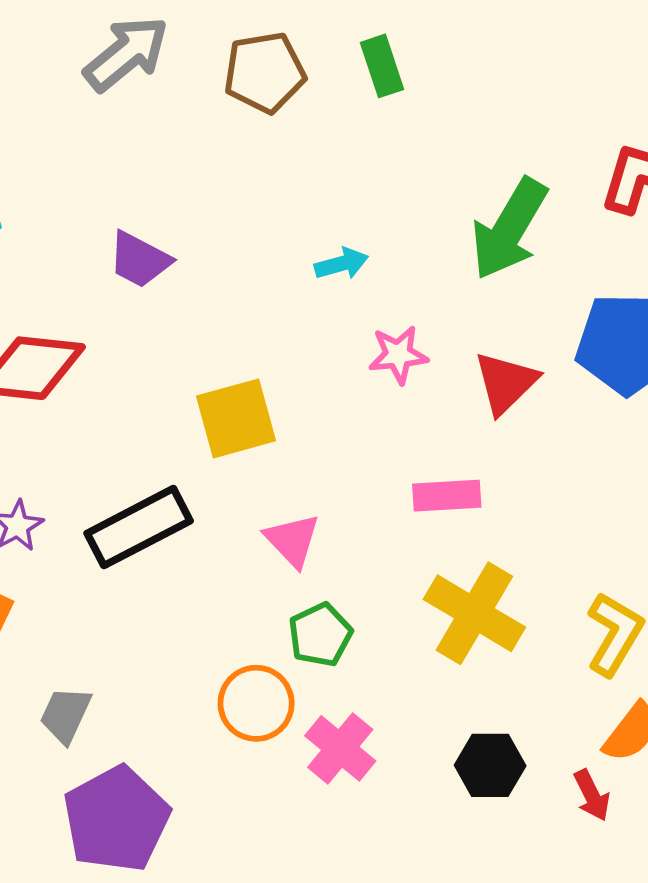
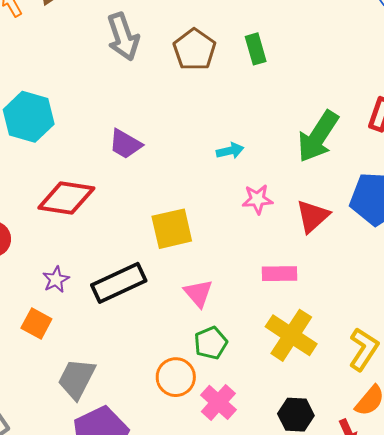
gray arrow: (126, 54) -> (123, 37), turned 108
brown pentagon: (265, 72) -> (194, 50), turned -30
gray trapezoid: (66, 715) -> (77, 379), size x1.4

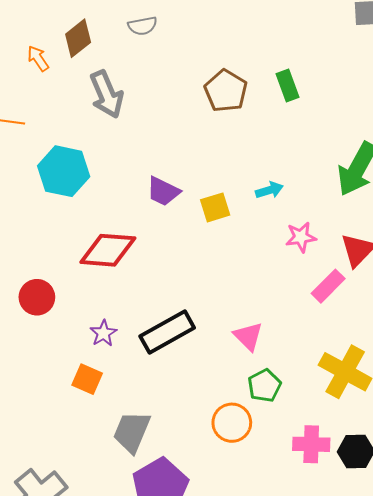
gray arrow: (123, 37) -> (107, 94), moved
yellow square: (172, 229) -> (215, 207), moved, size x0.7
pink rectangle: (280, 274) -> (328, 286), moved, turned -40
pink cross: (218, 402) -> (311, 444), moved, turned -36

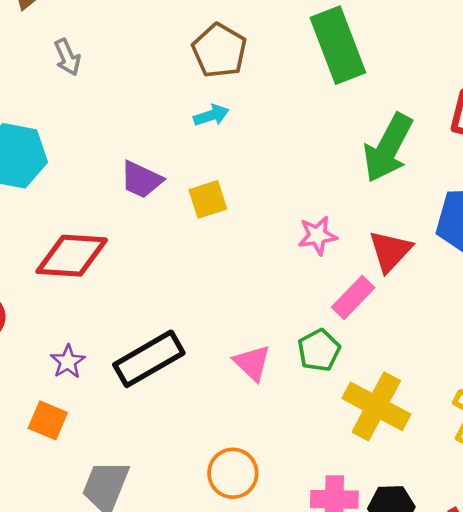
green rectangle: (287, 86) -> (338, 45), moved, size x1.8
gray arrow: (107, 94) -> (67, 57), size x0.6
cyan arrow: (269, 190) -> (211, 115), moved
green pentagon: (264, 386) -> (319, 350), moved

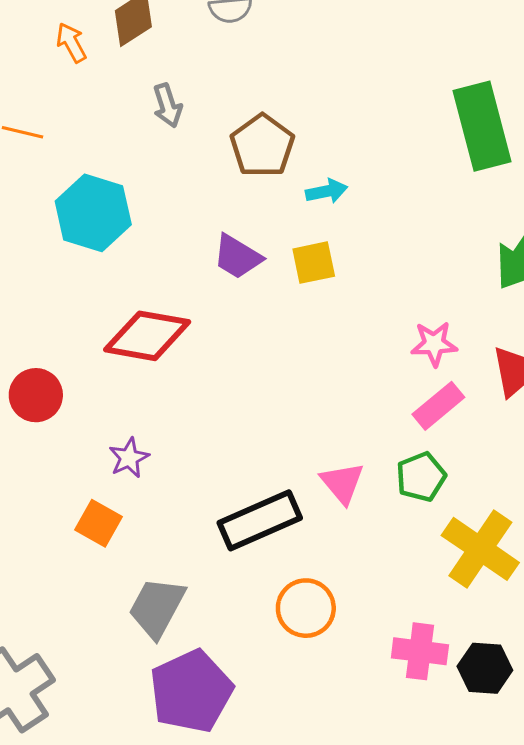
brown pentagon: (219, 51) -> (262, 146), moved
yellow square: (208, 199) -> (314, 263), moved
pink rectangle: (353, 297) -> (438, 406), moved
black rectangle: (149, 359) -> (260, 520), moved

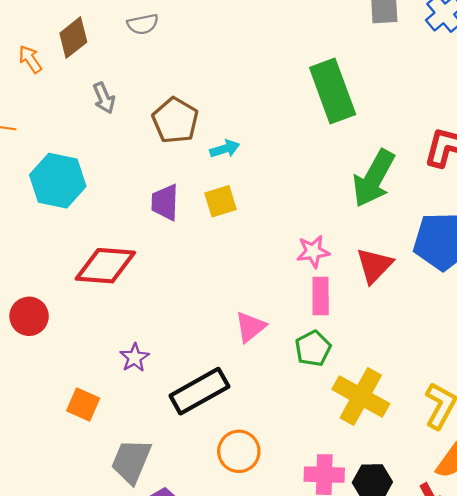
purple trapezoid: (237, 257) -> (165, 202), turned 66
pink rectangle: (438, 406) -> (321, 296), turned -45
purple star: (129, 458) -> (134, 358), moved
pink triangle: (342, 483) -> (250, 327), moved, turned 36

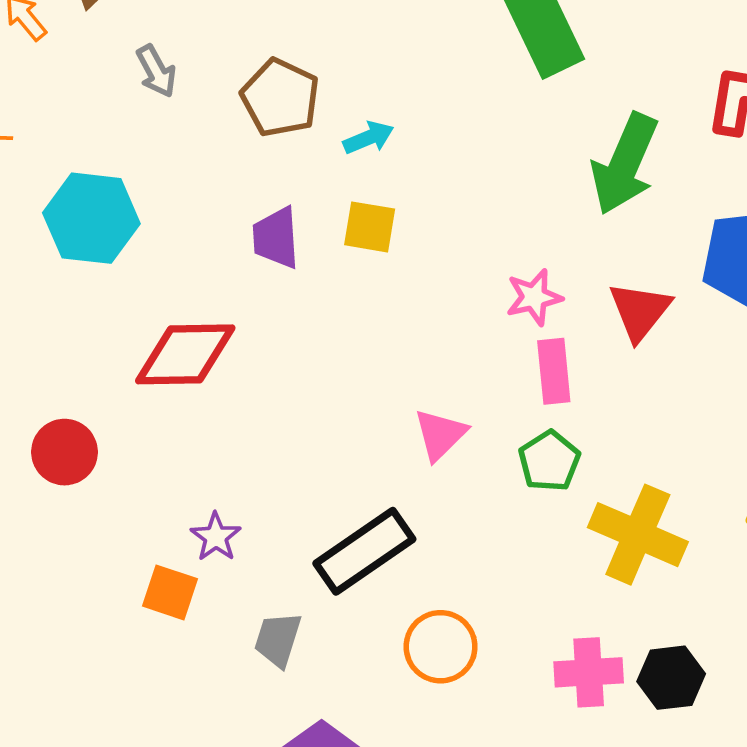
yellow square: (221, 201) -> (370, 227), turned 32
purple star: (134, 358) -> (216, 537), moved
gray trapezoid: (131, 461) -> (278, 639), moved, size x0.7

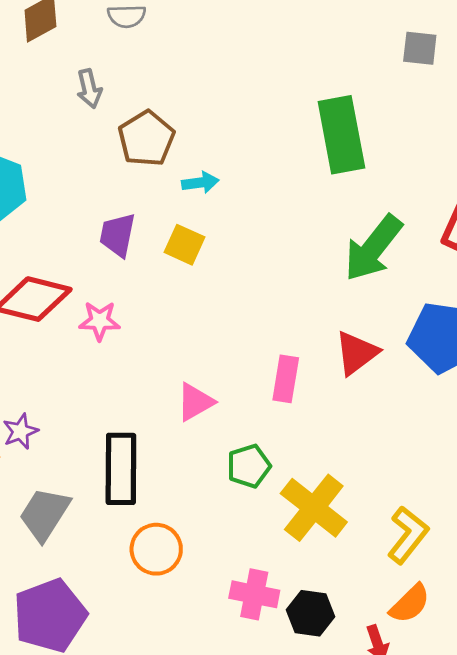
gray arrow: (156, 71) -> (89, 89), moved
pink star: (534, 297) -> (100, 321), moved
green pentagon: (549, 461) -> (249, 466), moved
black rectangle: (364, 551) -> (121, 469), turned -70
gray trapezoid: (278, 639) -> (45, 514), size x1.4

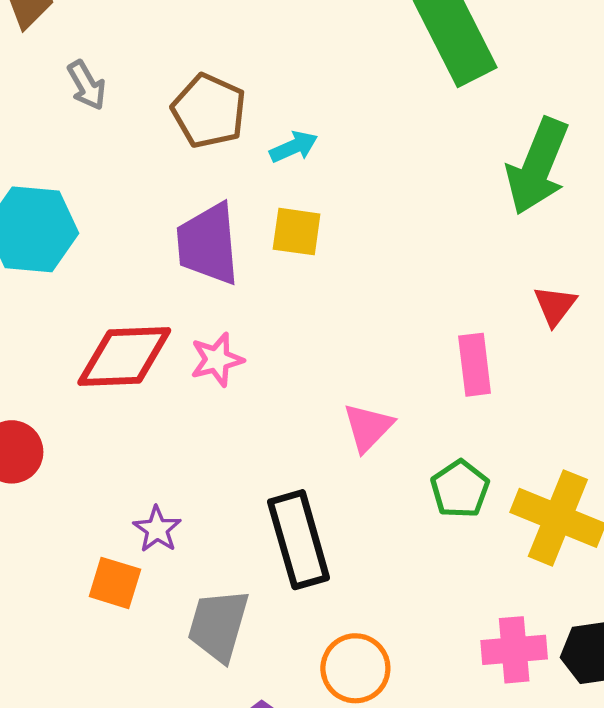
gray arrow: (89, 89) -> (87, 85), moved
purple trapezoid: (118, 235) -> (208, 244), size x1.4
red triangle: (357, 353) -> (555, 306), size x0.7
orange circle: (156, 549) -> (355, 668), moved

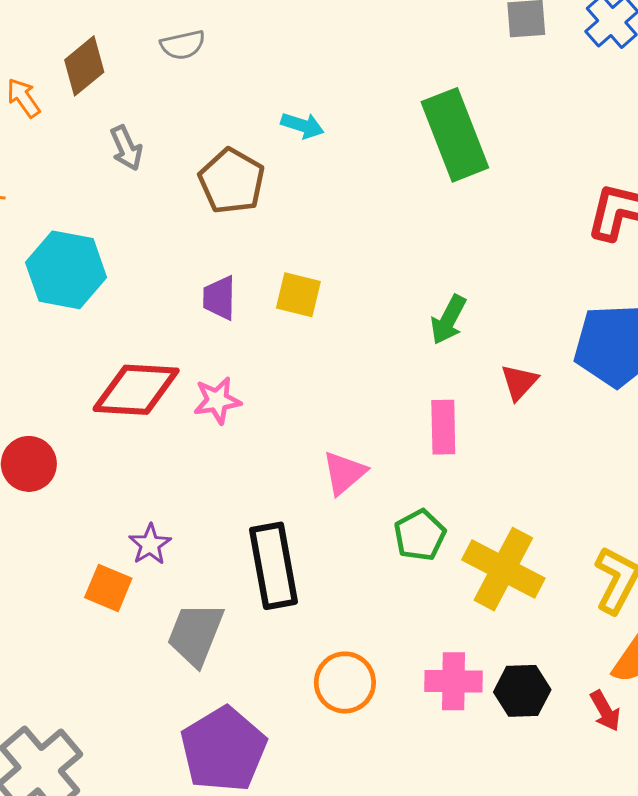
cyan arrow: (294, 147) -> (302, 125), moved, turned 36
green arrow: (537, 166) -> (448, 320), moved, size x0.6
purple trapezoid: (208, 244) -> (219, 298), size x0.6
orange circle: (355, 668) -> (345, 682), moved

